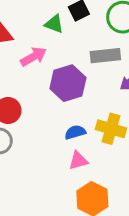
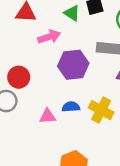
pink triangle: (78, 161) -> (48, 116), moved

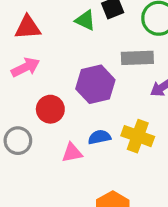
pink arrow: (49, 37) -> (25, 67), moved
red circle: (19, 77) -> (50, 109), moved

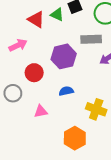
red triangle: (28, 27) -> (36, 19), moved, turned 36
yellow cross: (138, 136) -> (96, 109), moved
pink triangle: (72, 153) -> (41, 111), moved

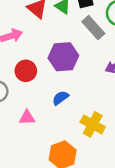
gray rectangle: (91, 39) -> (93, 28), moved, turned 42
blue semicircle: (66, 91) -> (60, 98), turned -32

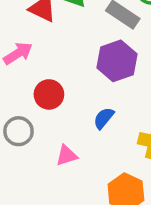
purple hexagon: (63, 57) -> (117, 61), moved

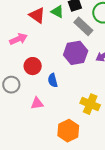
blue semicircle: (104, 118) -> (53, 80), moved, turned -64

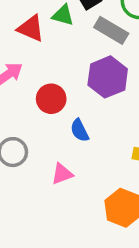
red circle: (33, 66) -> (51, 99), moved

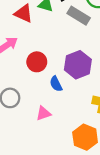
purple hexagon: (108, 77) -> (78, 65), moved

